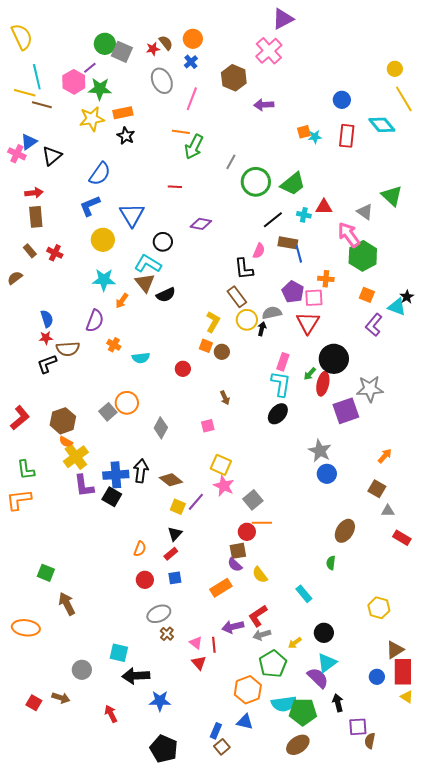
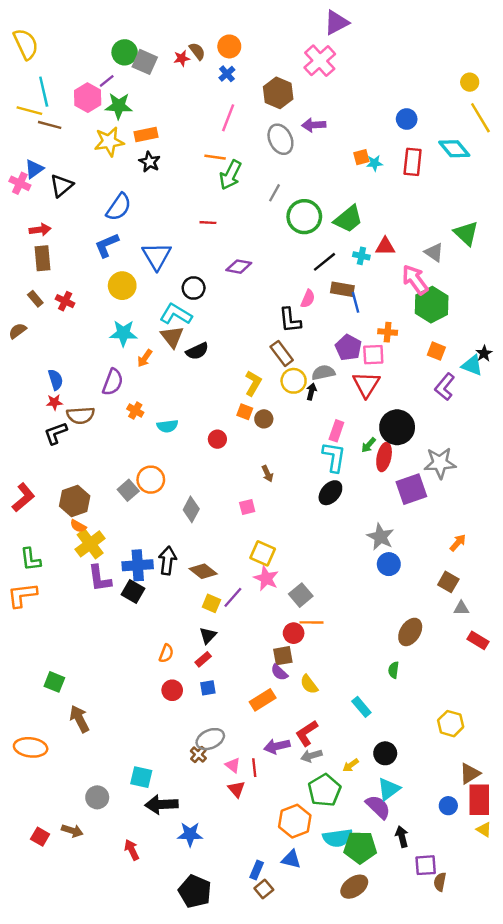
gray ellipse: (162, 81) -> (280, 139), moved
gray ellipse: (159, 614) -> (210, 739), moved

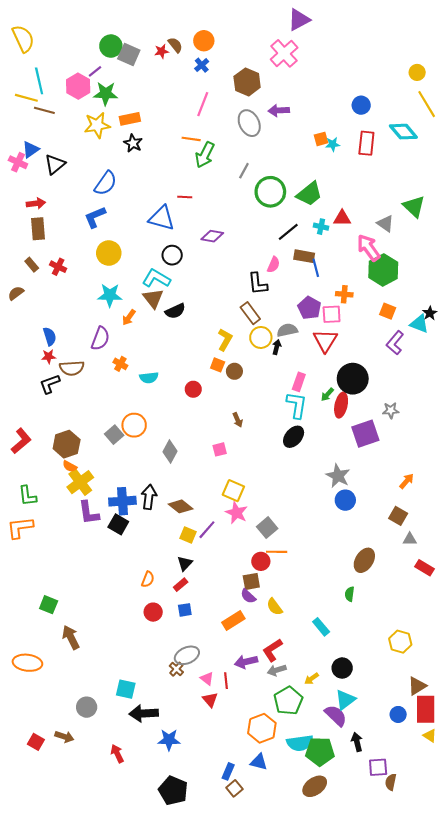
blue triangle: (157, 256) -> (162, 218), moved, turned -44
gray star: (440, 463) -> (391, 410), size x0.6

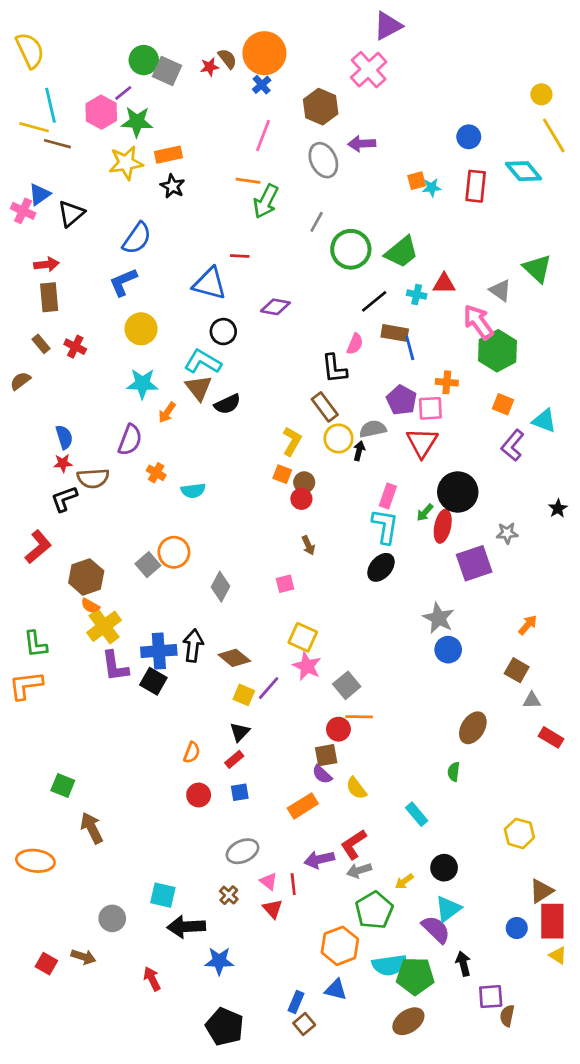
orange circle: (204, 41) -> (264, 53), size x1.6
black star: (430, 313) -> (558, 508), moved
red circle: (193, 389) -> (301, 499), moved
red L-shape: (21, 441) -> (38, 547), moved
brown cross: (176, 669) -> (229, 895), moved

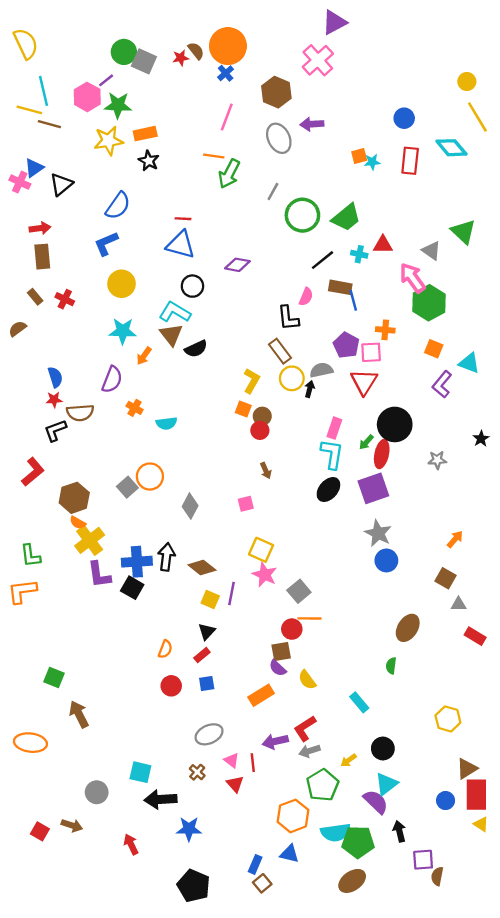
red line: (240, 256) -> (183, 219), moved
purple square: (474, 563) -> (373, 488), moved
purple line: (269, 688) -> (231, 594), turned -30

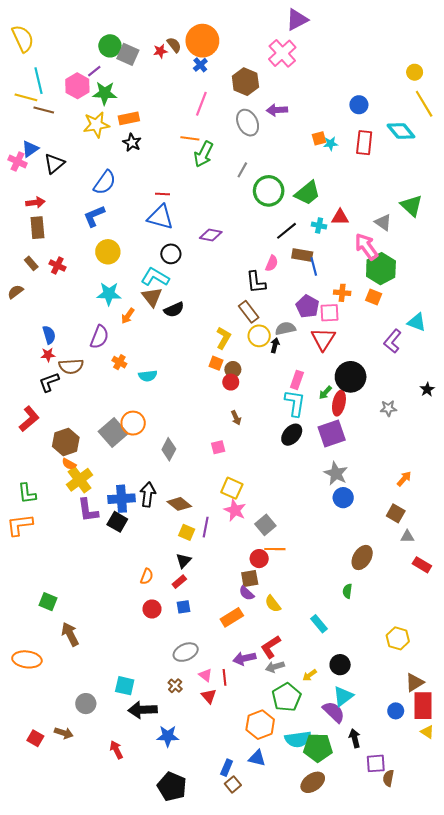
orange square: (434, 349) -> (374, 297), moved
gray square: (127, 487) -> (113, 433), size x1.5

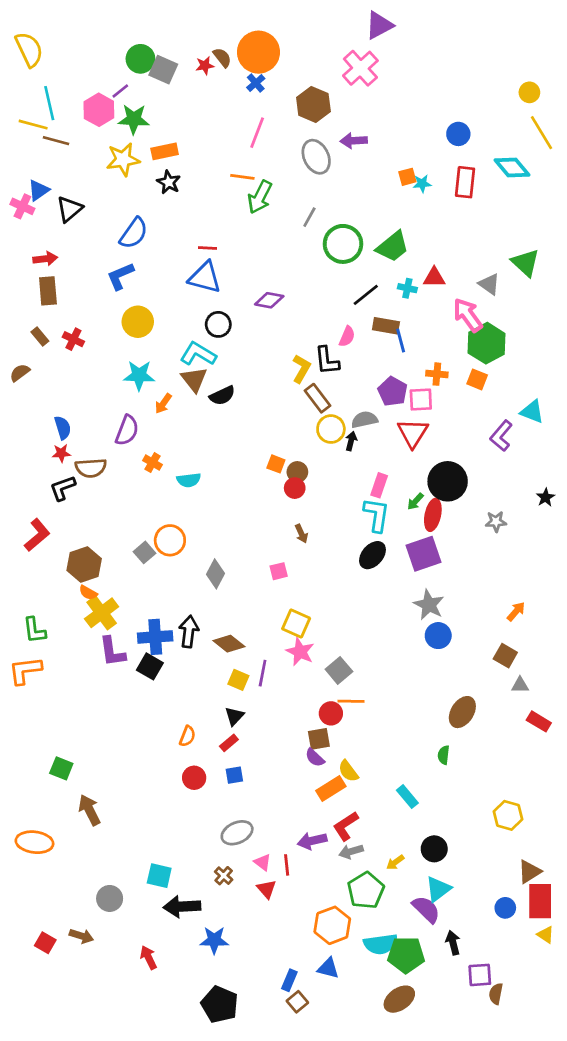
yellow L-shape: (223, 338) -> (301, 369), moved
gray square: (113, 433) -> (144, 552), size x0.6
orange rectangle: (232, 617) -> (331, 788), moved

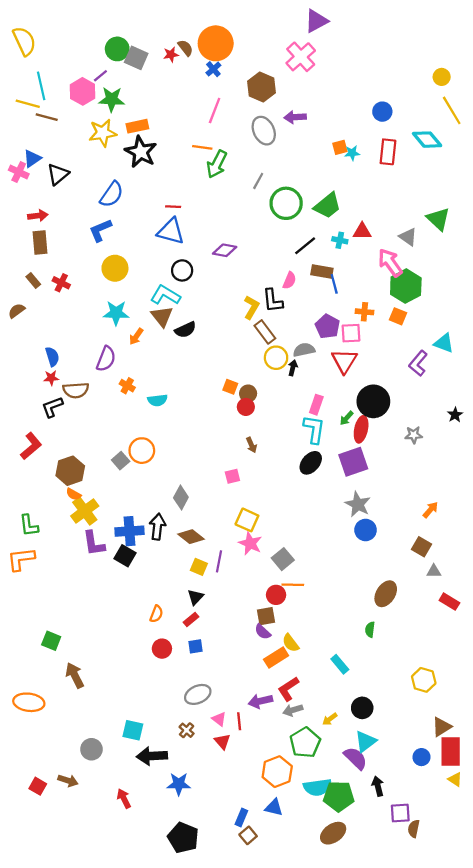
black star: (169, 182) -> (141, 152), size x1.6
gray diamond: (216, 574) -> (181, 498), moved

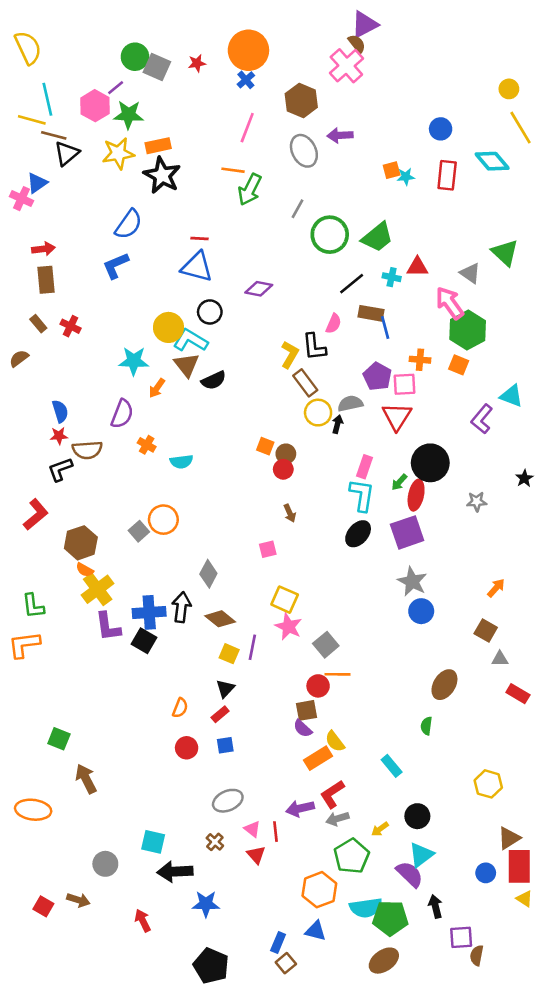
brown semicircle: (185, 48) -> (357, 44), moved
black triangle: (58, 174) -> (67, 153), moved
yellow circle: (115, 268) -> (169, 327), moved

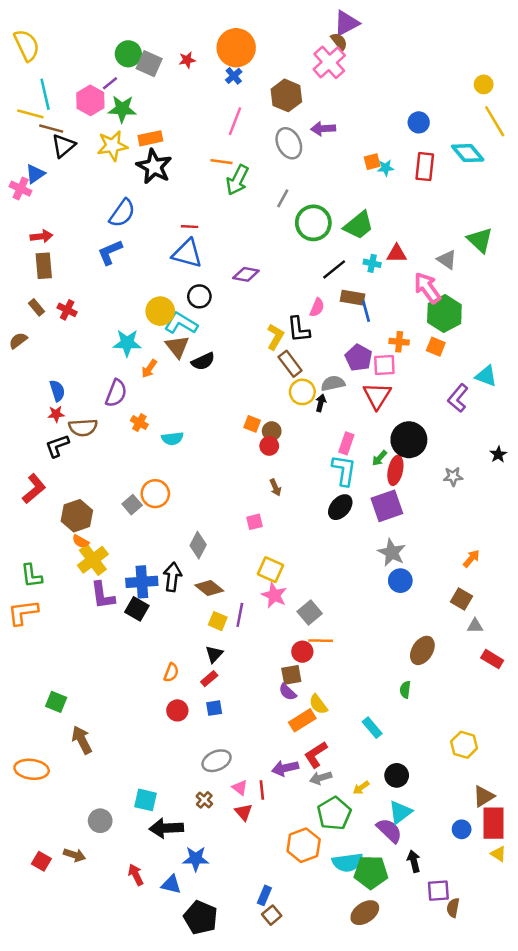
blue triangle: (316, 931) -> (171, 884), moved

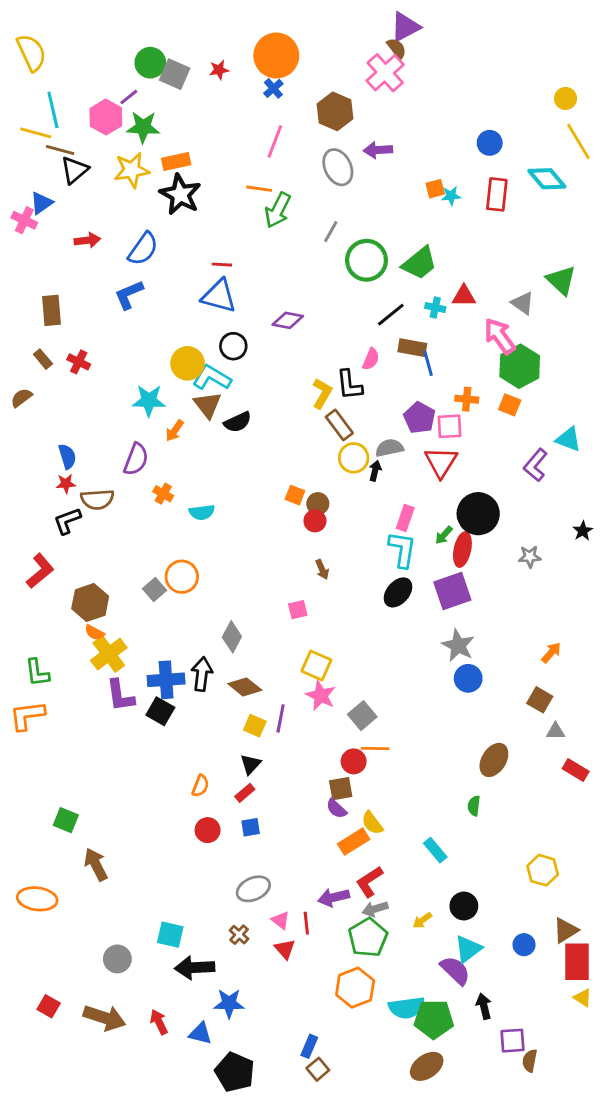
red arrow: (41, 236) -> (87, 240), moved
green pentagon: (334, 813) -> (368, 938), moved
blue circle: (462, 829) -> (524, 945), moved
brown arrow: (74, 855) -> (104, 1018), moved, size x1.6

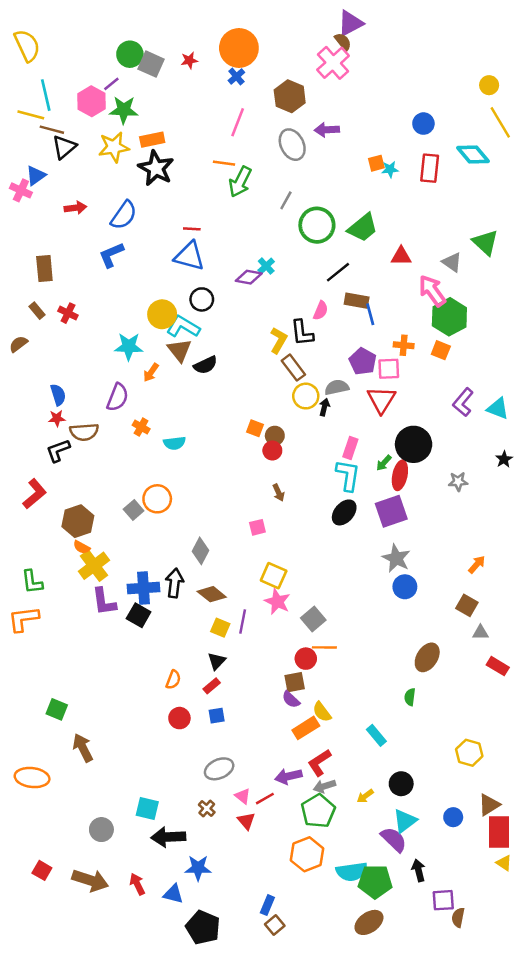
cyan cross: (435, 308) -> (266, 266), moved, turned 35
cyan triangle: (568, 439) -> (498, 408), moved
red line: (306, 923) -> (265, 799), turned 66

